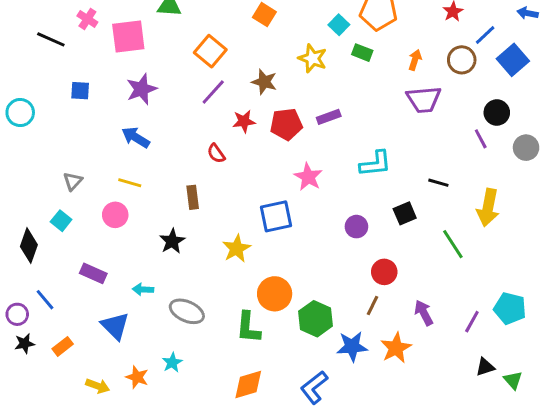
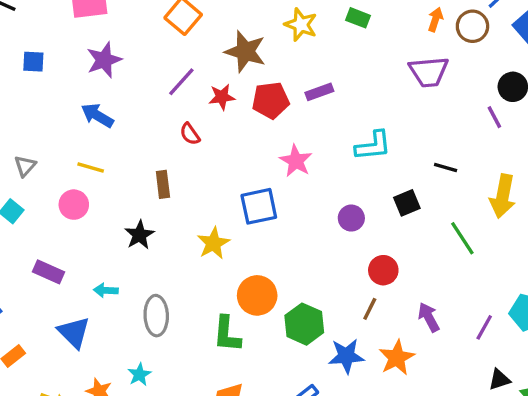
orange arrow: (415, 60) -> (435, 20), moved
brown star: (264, 82) -> (245, 52), size x1.4
purple line: (213, 92) -> (181, 82), moved
gray ellipse: (187, 311) -> (156, 316), turned 64

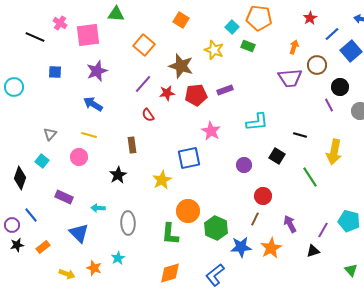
brown circle: (472, 26) -> (317, 65), moved
black square: (407, 203) -> (277, 156), turned -35
black triangle: (499, 380) -> (313, 251), moved

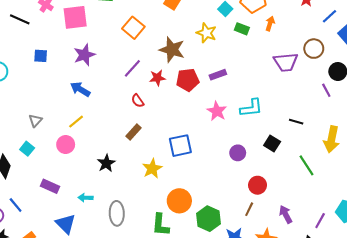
orange arrow: (294, 47) -> (270, 24), moved
pink star: (211, 131) -> (217, 111), moved
yellow line: (89, 135) -> (76, 122), turned -56
brown rectangle: (132, 145) -> (133, 132), moved, turned 49

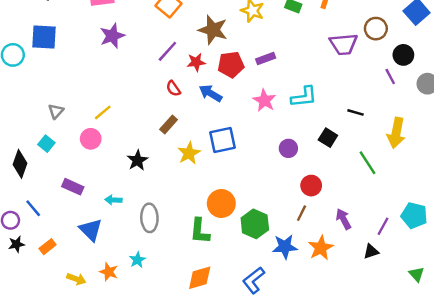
blue square: (41, 56) -> (44, 37), moved, size x1.6
blue arrow: (80, 89) -> (211, 93), moved
yellow star: (152, 169) -> (189, 153), moved

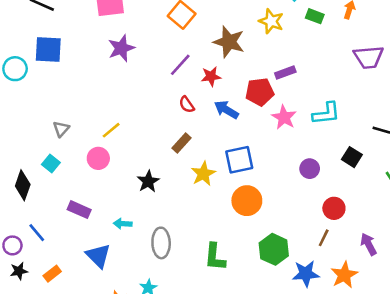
red pentagon: (231, 65) -> (260, 92), moved
orange circle: (221, 203) -> (247, 201), moved

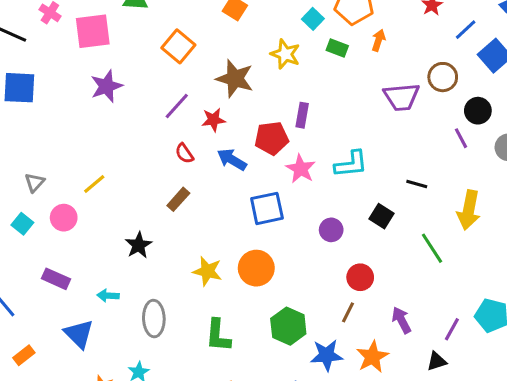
purple rectangle: (285, 73) -> (302, 115), turned -60
pink circle: (98, 158) -> (64, 218), moved
blue square: (239, 160) -> (267, 208), moved
yellow star: (203, 174) -> (207, 271), moved, turned -30

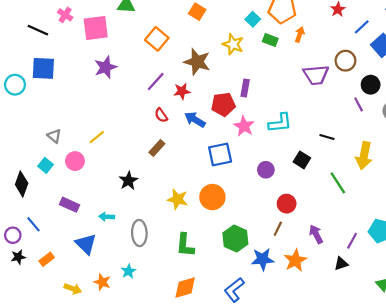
gray triangle: (35, 182) -> (54, 136), turned -32

